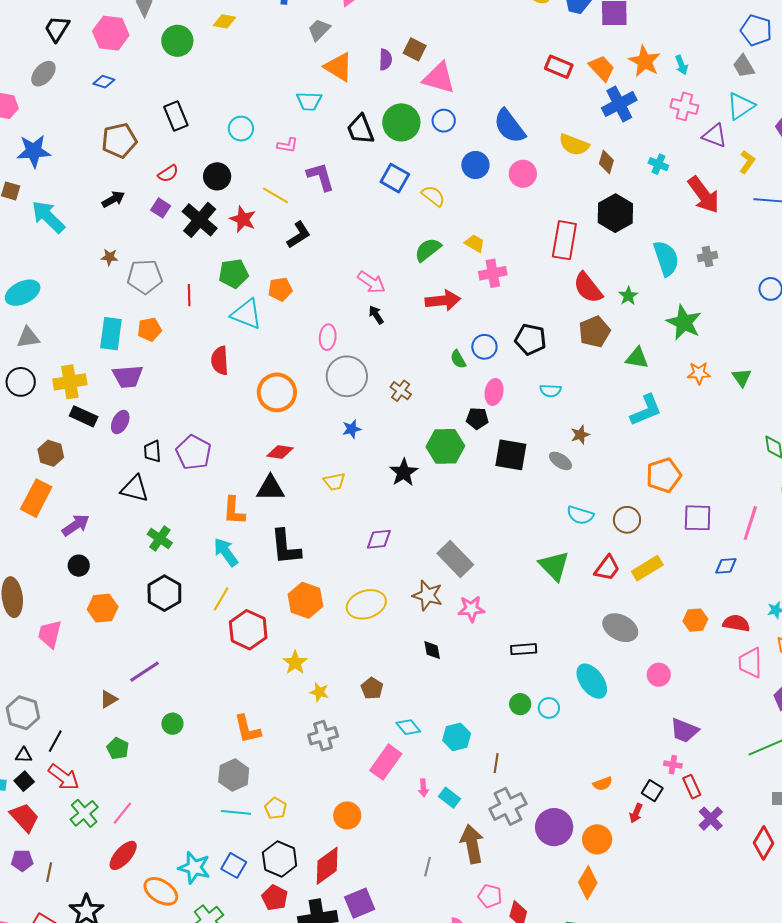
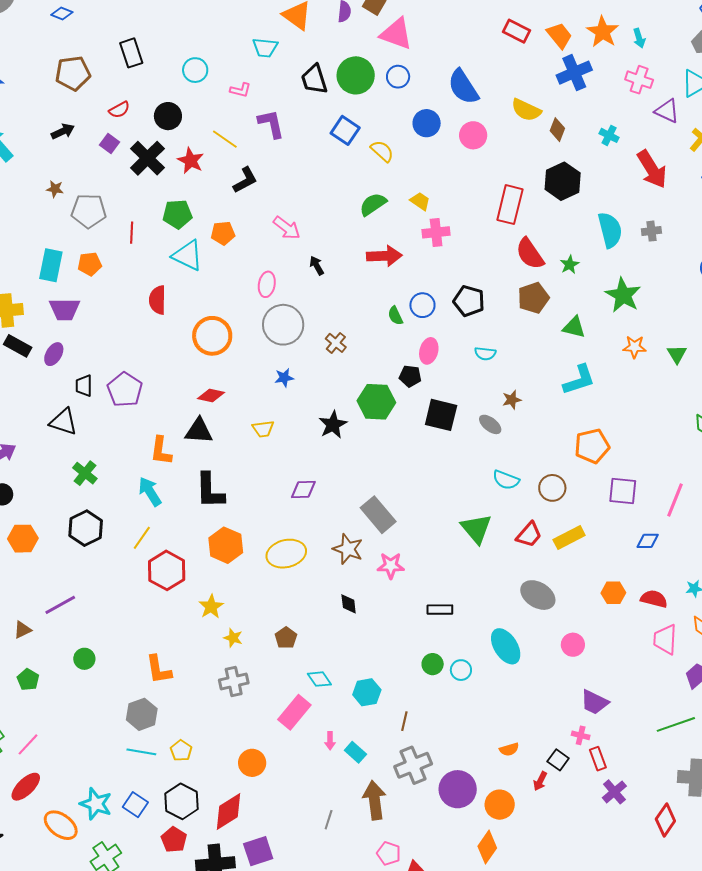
pink arrow: (371, 282) -> (287, 228), moved

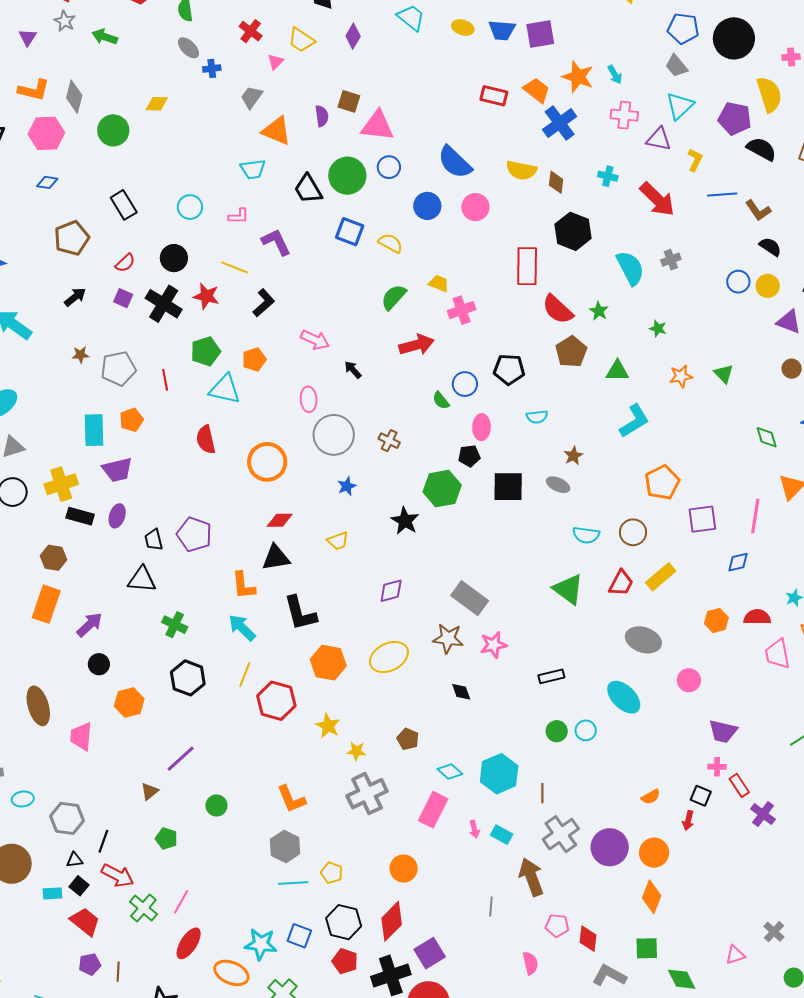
green star: (623, 295) -> (658, 328), size x0.5
gray cross: (234, 682) -> (367, 794), size x1.4
cyan hexagon: (367, 692) -> (499, 774), size x1.4

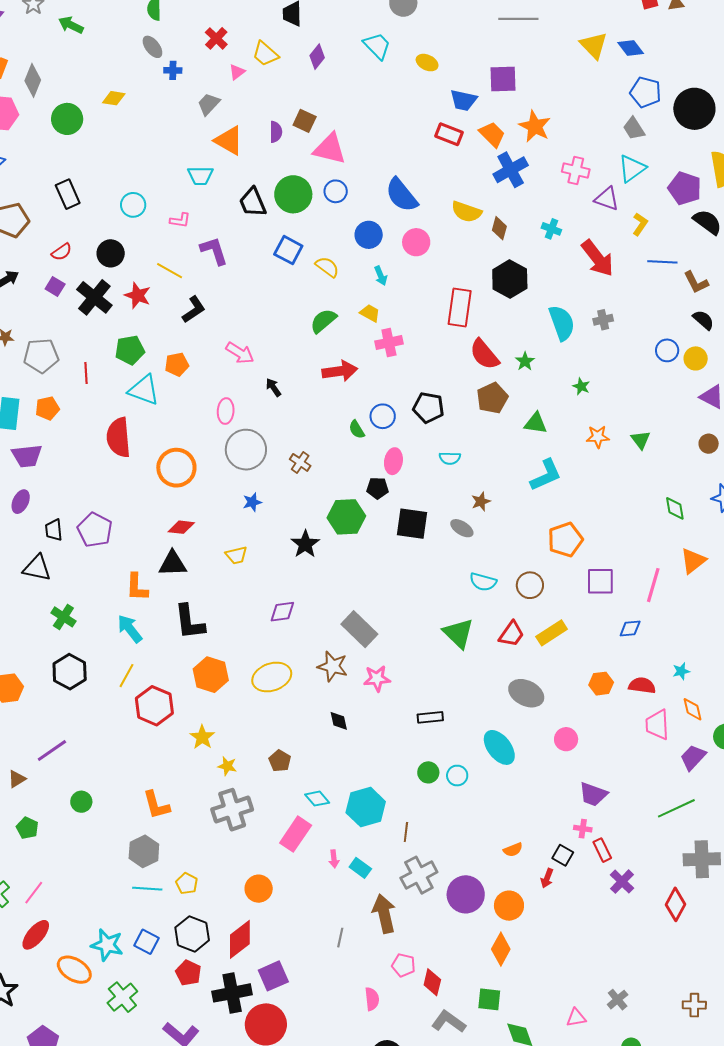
blue trapezoid: (502, 30) -> (463, 100), moved
cyan arrow: (615, 75) -> (381, 276), moved
red semicircle: (206, 439) -> (118, 437), size x1.4

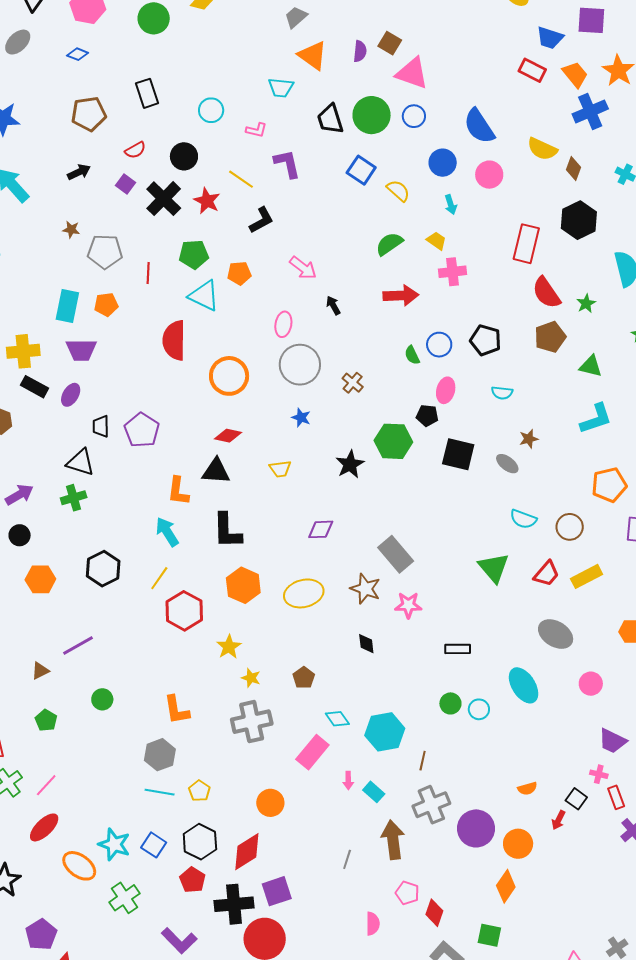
blue star: (252, 502) -> (301, 418), turned 30
green cross: (63, 617) -> (74, 498), moved, turned 35

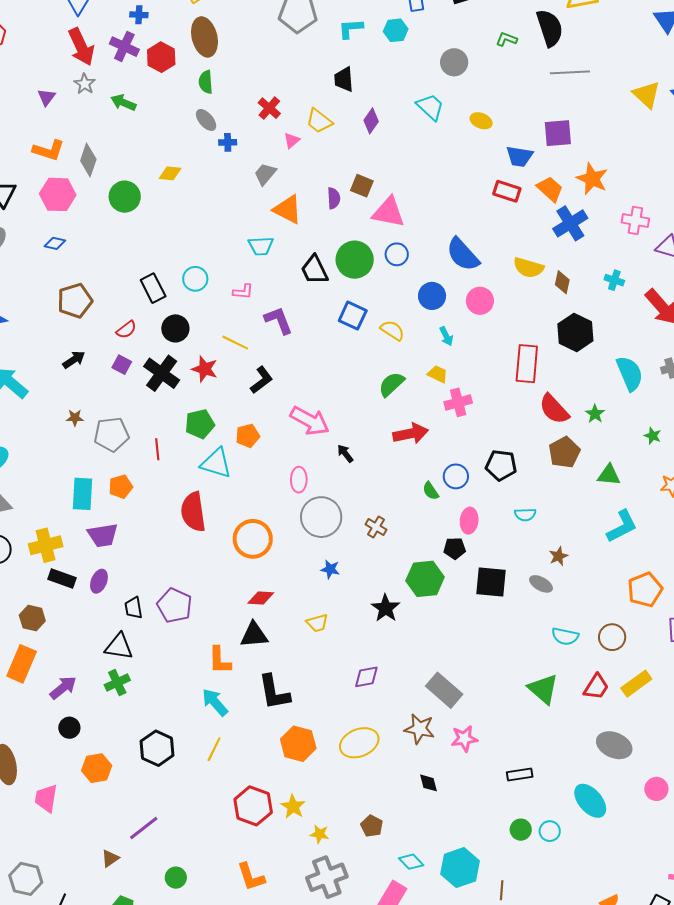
black rectangle: (147, 93) -> (153, 288), moved
pink arrow: (303, 268) -> (310, 421), size x1.4
red hexagon: (184, 611) -> (253, 806), moved

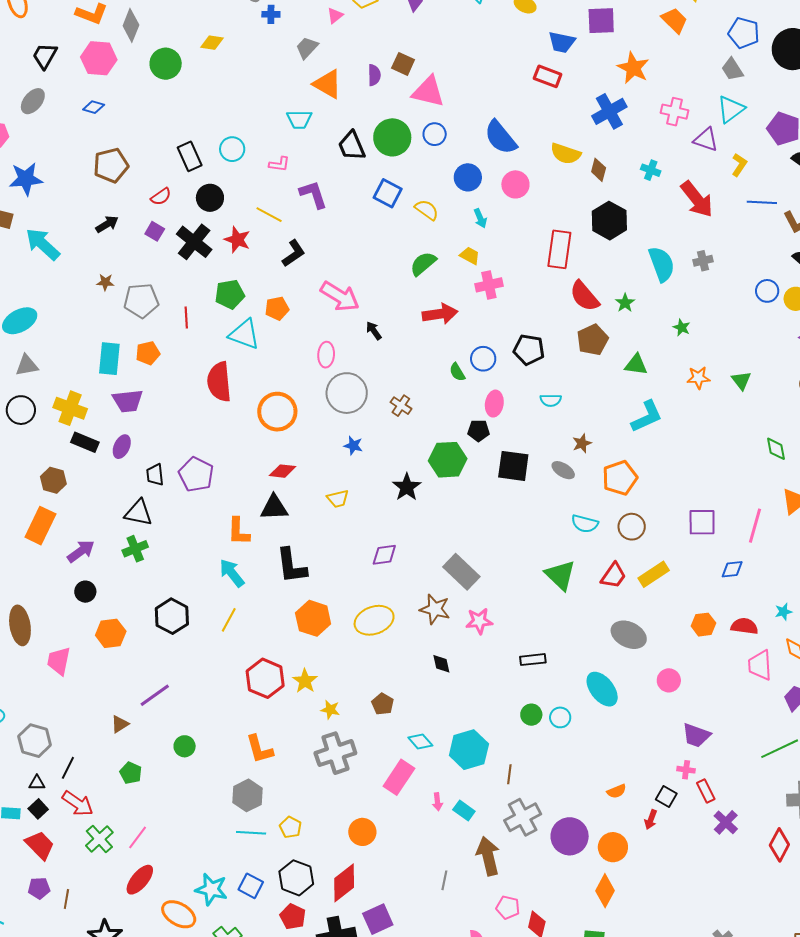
orange trapezoid: (550, 189) -> (674, 20), moved
yellow cross: (46, 545) -> (70, 408), turned 32
orange pentagon: (645, 590) -> (620, 478), moved

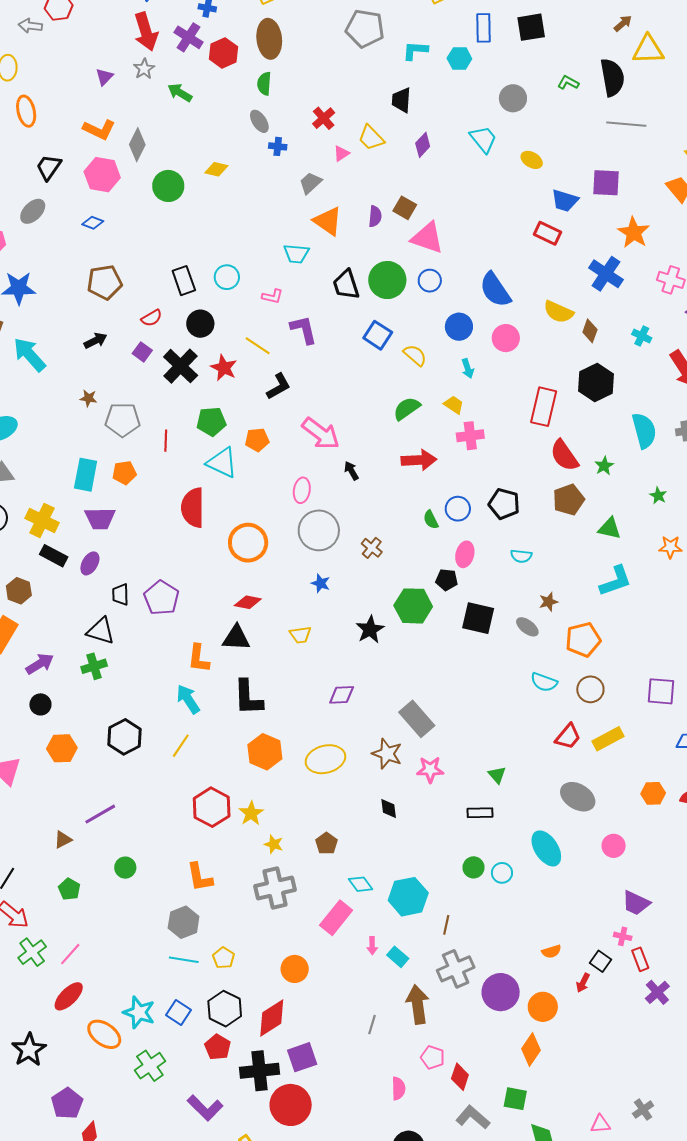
blue cross: (609, 111) -> (606, 274), turned -32
green triangle: (560, 575) -> (497, 775), moved, size x0.6

